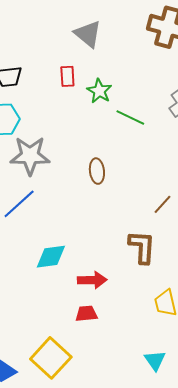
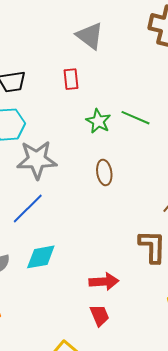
green star: (99, 91) -> (98, 121), moved
cyan diamond: (51, 257) -> (41, 257), moved
red trapezoid: (86, 314) -> (100, 315), turned 75

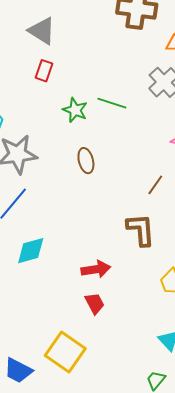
gray triangle: (90, 36) -> (42, 31), moved
red rectangle: (71, 79) -> (44, 71), turned 30

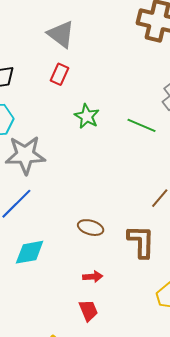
green line: (112, 103) -> (142, 125), moved
brown ellipse: (86, 161) -> (91, 228), moved, turned -65
red arrow: (96, 269) -> (93, 277), size x0.7

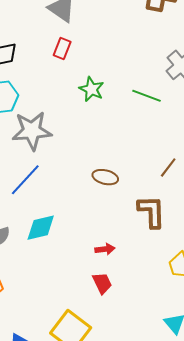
brown ellipse: (91, 228) -> (105, 177), moved

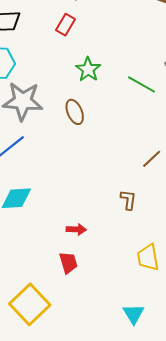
brown ellipse: (105, 177) -> (75, 112), moved, turned 45
brown L-shape: (152, 212) -> (128, 200), size x0.6

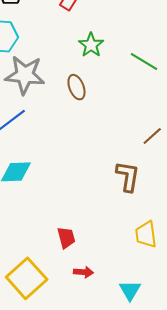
brown L-shape: (128, 200) -> (128, 176), size x1.5
red arrow: (76, 229) -> (83, 272), moved

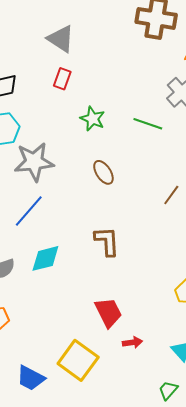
brown ellipse: (76, 87) -> (103, 172), moved
brown L-shape: (128, 176) -> (107, 241), moved
red trapezoid: (66, 238) -> (108, 312), size x1.4

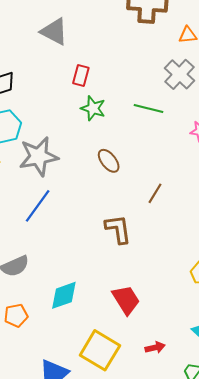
red rectangle: (62, 79) -> (81, 76), moved
brown line: (171, 195) -> (155, 193), moved
cyan diamond: (45, 258) -> (64, 295), moved
red arrow: (132, 342) -> (155, 347), moved

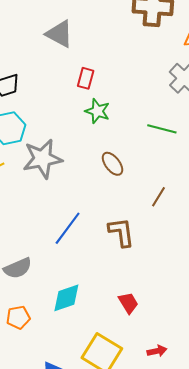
green line: (148, 108) -> (162, 129), moved
blue line: (38, 206) -> (68, 228), moved
red trapezoid: (126, 300) -> (128, 303), size x0.7

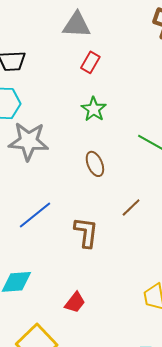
gray triangle: (59, 34) -> (77, 25), turned -40
red rectangle: (86, 78) -> (90, 62), moved
red trapezoid: (128, 303) -> (75, 303), turned 55

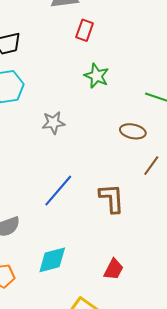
gray star: (28, 141) -> (53, 123), moved, size x0.6
brown ellipse: (95, 164) -> (133, 131), moved, turned -45

